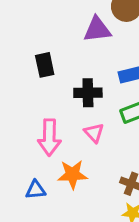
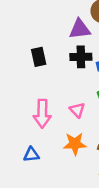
black cross: (88, 93) -> (81, 57), moved
orange star: (72, 174) -> (75, 144), moved

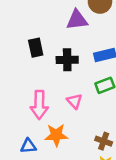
black cross: (81, 57) -> (67, 60), moved
orange star: (75, 144) -> (56, 135), moved

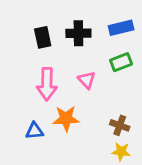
black rectangle: (36, 48) -> (43, 37), moved

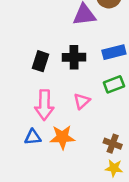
black rectangle: (43, 37) -> (41, 61), turned 30
pink triangle: (87, 80) -> (82, 101), turned 30
blue triangle: (34, 131) -> (33, 137), moved

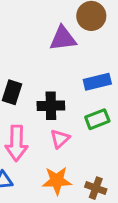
black cross: (74, 57) -> (51, 106), moved
orange star: (62, 137) -> (57, 181), moved

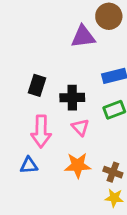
pink triangle: (60, 139) -> (80, 127), turned -30

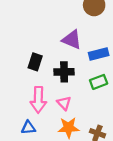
purple triangle: (83, 37) -> (72, 40), moved, turned 30
pink triangle: (80, 127) -> (64, 103), moved

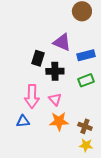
black rectangle: (35, 62) -> (38, 58), moved

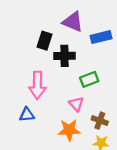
green rectangle: (86, 80) -> (89, 79), moved
pink triangle: (55, 99) -> (76, 104), moved
orange star: (59, 121) -> (69, 130), moved

